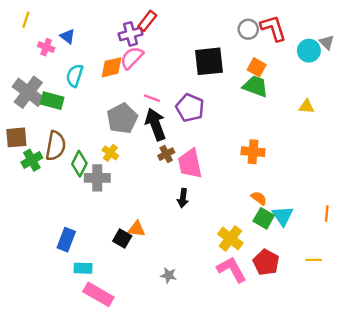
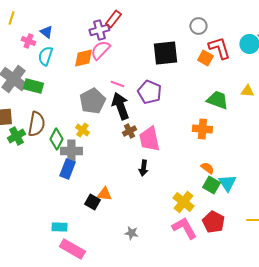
red L-shape: (273, 28) -> (219, 48), moved
cyan semicircle: (75, 76) -> (45, 56), moved
green trapezoid: (255, 86) -> (217, 100), moved
blue rectangle: (66, 240) -> (67, 169), moved

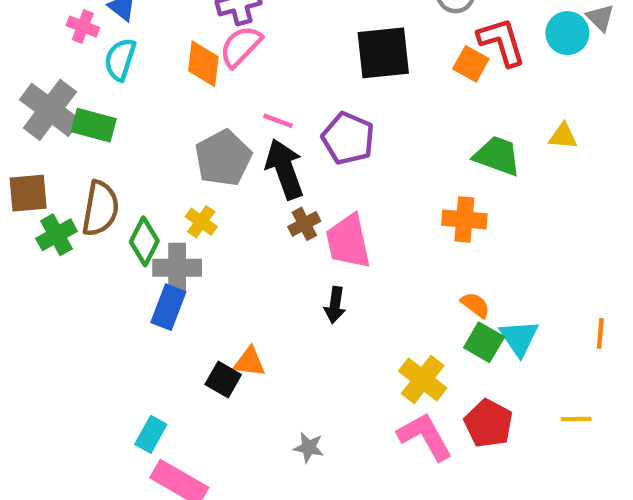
orange diamond: (83, 58) -> (203, 64), turned -70
cyan rectangle: (59, 227) -> (151, 434), turned -63

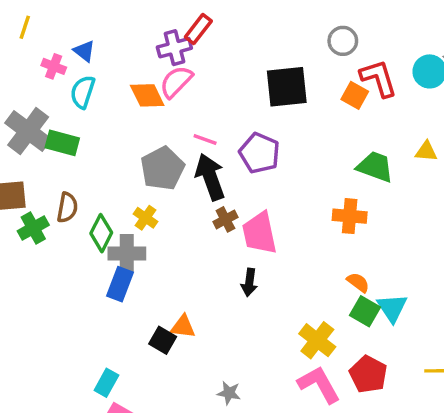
orange diamond: (203, 64) -> (147, 95), turned -33
brown semicircle: (100, 208) -> (67, 208), size x0.7

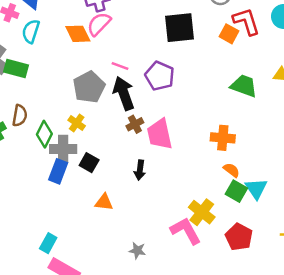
orange cross: (350, 216) -> (223, 138), moved
black arrow: (249, 282) -> (140, 170), moved
black square: (163, 340) -> (89, 163), moved
pink L-shape: (319, 384) -> (186, 231), moved

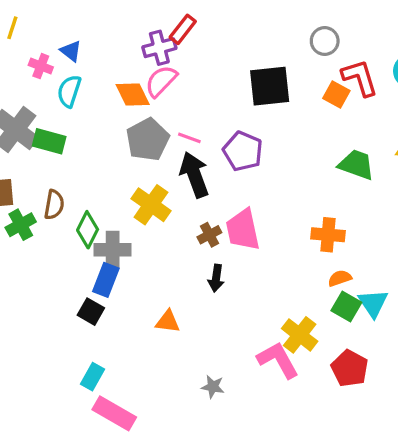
gray pentagon: (89, 87) -> (148, 140), moved
yellow cross: (77, 123) -> (151, 205), moved, size x1.6
brown cross: (135, 124) -> (209, 235), moved
black square: (89, 163) -> (91, 312), moved
orange semicircle: (231, 170) -> (340, 278), turned -56

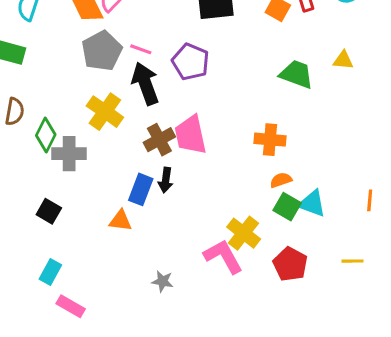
brown cross: (209, 235) -> (159, 140), size x1.4
blue rectangle: (106, 280) -> (141, 189), moved
cyan triangle: (373, 303) -> (312, 203), turned -36
pink rectangle: (114, 413) -> (71, 306), size x0.7

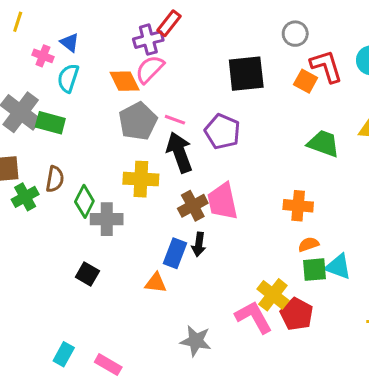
yellow cross: (105, 112) -> (141, 179), turned -32
green square: (287, 207) -> (314, 270), turned -35
red pentagon: (290, 264) -> (297, 314), moved
cyan rectangle: (50, 272) -> (64, 354), moved
gray star: (163, 281) -> (196, 341), size x1.5

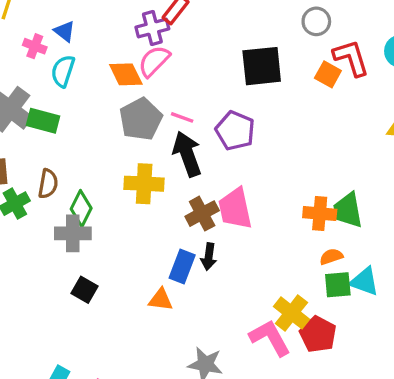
green trapezoid: (323, 143) -> (348, 210), moved, turned -120
gray cross: (107, 219) -> (73, 233), moved

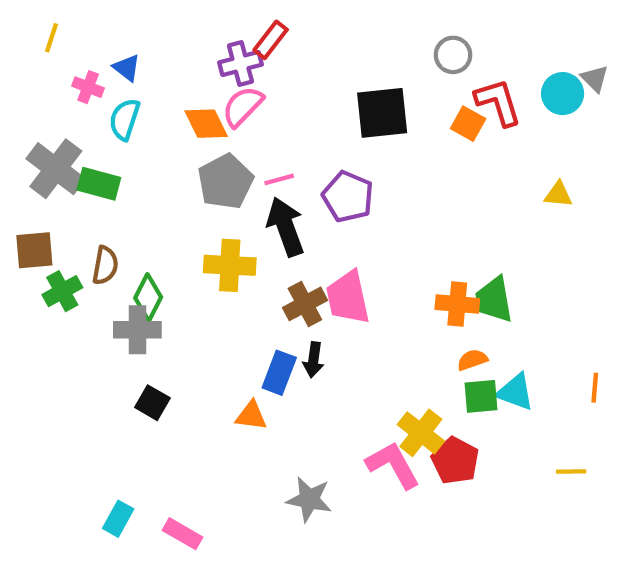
pink line: (182, 117) -> (279, 179), turned -35

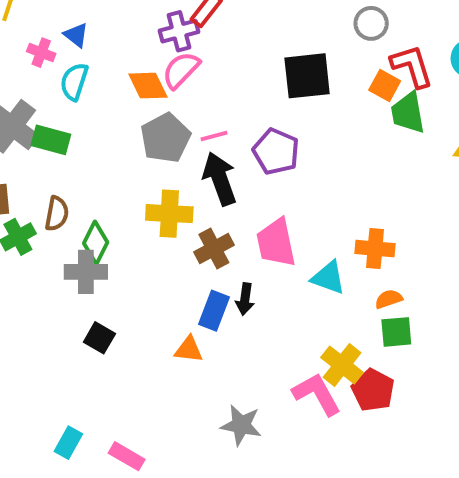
green trapezoid: (494, 300) -> (408, 113), moved
brown cross: (305, 304) -> (214, 249), moved
cyan triangle: (515, 392) -> (328, 278), moved

